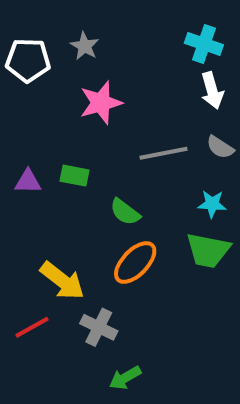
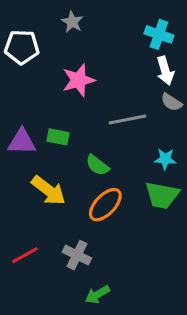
gray star: (85, 46) -> (72, 22), moved
gray semicircle: (220, 147) -> (172, 102), moved
purple triangle: (28, 182) -> (22, 142), size x1.4
yellow arrow: (62, 281) -> (49, 190), moved

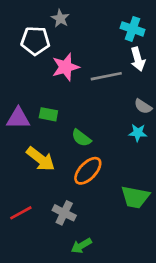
white pentagon: (22, 47) -> (35, 41), moved
gray semicircle: (172, 102) -> (143, 106), moved
gray line: (127, 120) -> (106, 76), moved
green trapezoid: (162, 195) -> (135, 197), moved

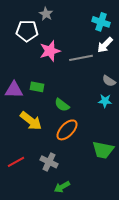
white arrow: (138, 59) -> (105, 45), turned 60

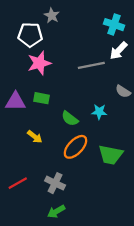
pink star: (50, 51) -> (39, 63), moved
cyan star: (105, 101) -> (99, 112), moved
yellow arrow: (31, 121) -> (35, 137), size x0.6
green trapezoid: (103, 150) -> (111, 155), moved
green arrow: (62, 187) -> (56, 211), moved

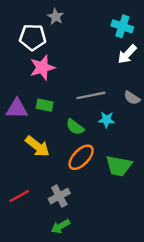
gray line: (91, 65) -> (91, 95), moved
yellow arrow: (35, 137) -> (37, 146), size x1.5
gray cross: (55, 183) -> (59, 196), turned 36

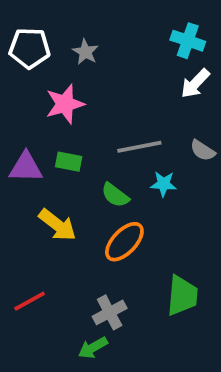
gray star: (56, 17) -> (85, 52), moved
white pentagon: (33, 37) -> (30, 48), moved
green trapezoid: (119, 166) -> (182, 296), moved, turned -96
gray cross: (59, 196) -> (110, 312), moved

